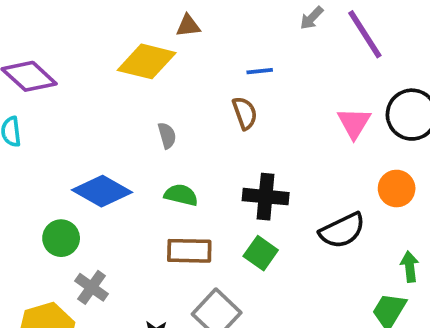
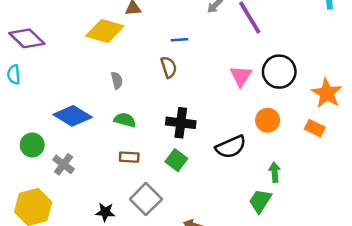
green circle: (61, 238) -> (32, 145), moved
brown rectangle: (189, 251) -> (129, 157), size x0.7
gray cross: (92, 287) -> (64, 164), moved

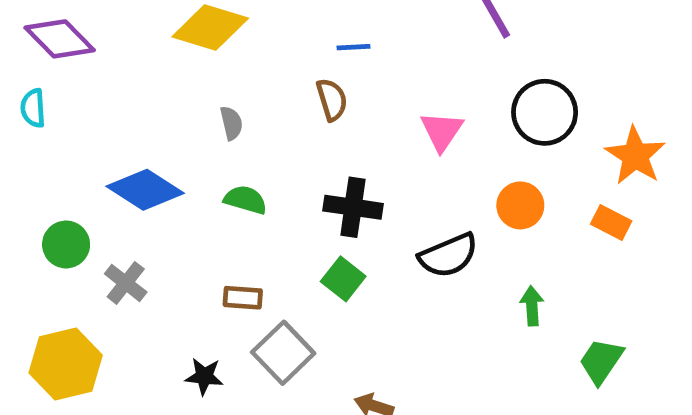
pink triangle: (241, 76) -> (442, 131), moved
brown rectangle: (129, 157) -> (243, 298), moved
green trapezoid: (260, 201) -> (601, 361), moved

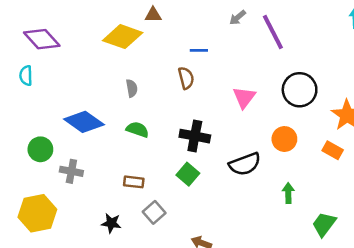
gray cross: (126, 283) -> (71, 171), turned -30
gray square: (283, 353) -> (154, 212), size x0.7

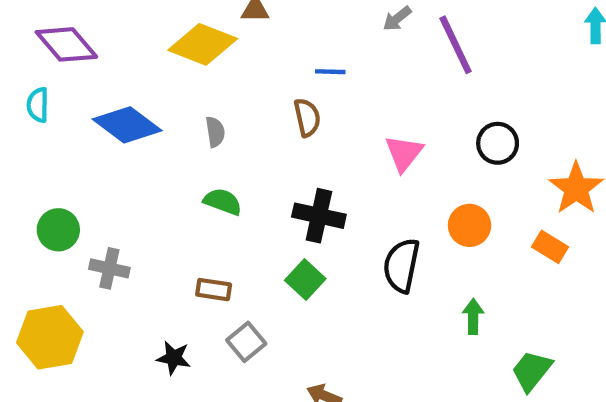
black circle: (300, 90) -> (498, 143), size x0.7
blue diamond: (84, 122) -> (127, 125), moved
black semicircle: (245, 164) -> (401, 265), turned 120

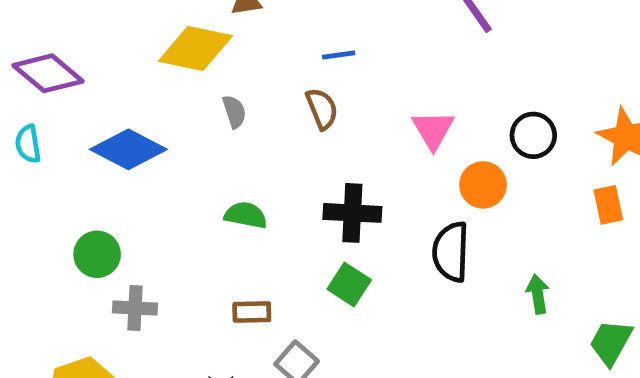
gray semicircle: (215, 132) -> (234, 112), moved
black circle: (498, 143) -> (533, 135), moved
orange circle: (470, 225) -> (483, 185), moved
green circle: (58, 230) -> (97, 254), moved
orange rectangle: (550, 247) -> (608, 205), turned 56

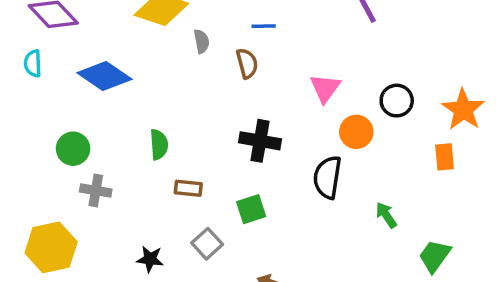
gray semicircle: (234, 112) -> (201, 41), moved
green semicircle: (246, 215) -> (159, 144), moved, turned 68
green square: (349, 284) -> (251, 209), moved, turned 32
green arrow: (538, 294) -> (386, 215), turned -32
brown rectangle: (252, 312) -> (188, 188), moved

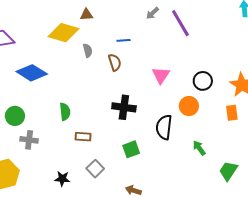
orange circle: (356, 132) -> (189, 106), moved
green square: (251, 209) -> (131, 149), moved

